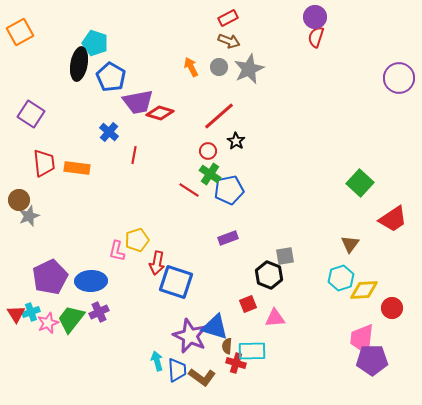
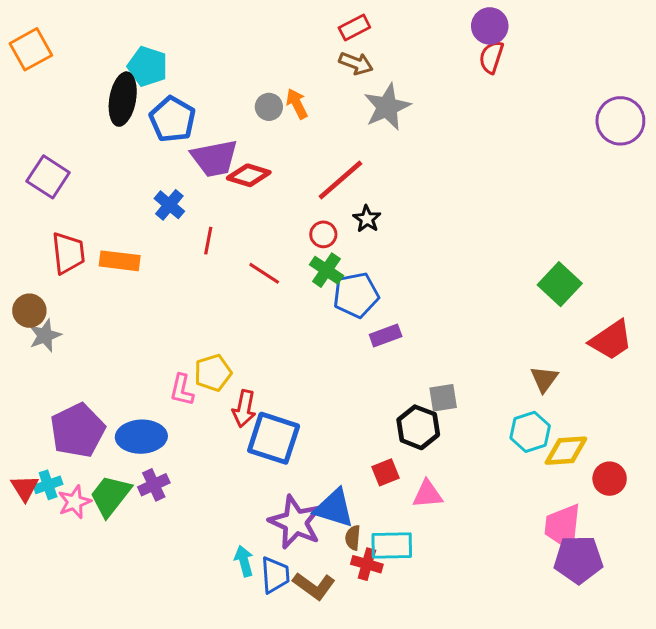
gray circle: (219, 67) -> (269, 107), moved
red line: (189, 190) -> (264, 273), moved
purple rectangle: (228, 238) -> (386, 335), moved

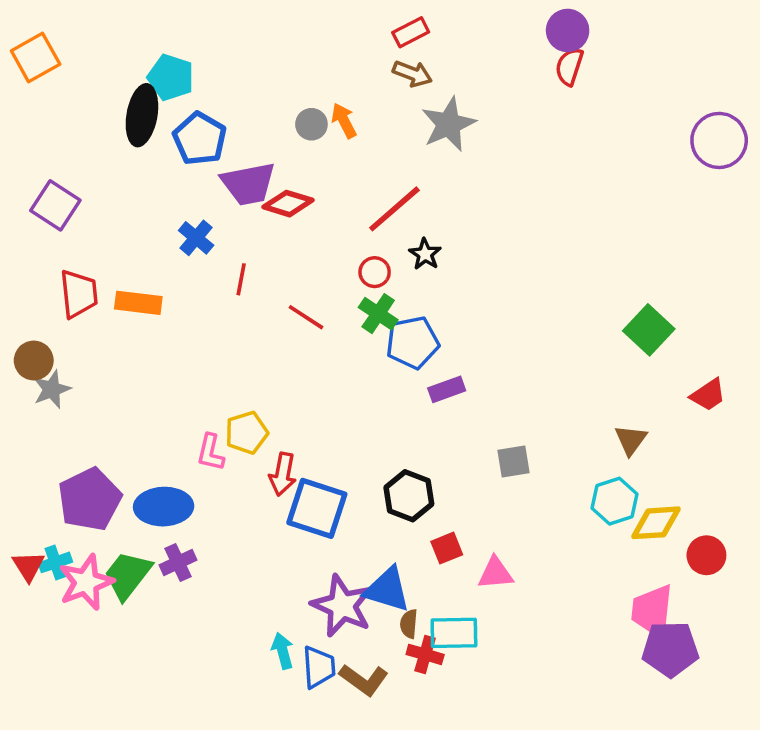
red trapezoid: (611, 340) -> (708, 395), size x0.7
black hexagon: (418, 427) -> (409, 496), moved
pink star: (74, 502) -> (86, 582), size x1.4

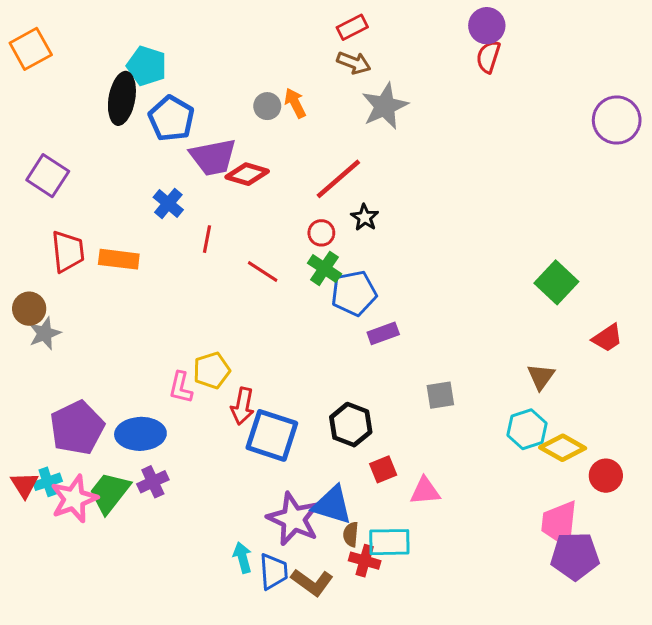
yellow diamond: (656, 523) -> (563, 448), turned 33

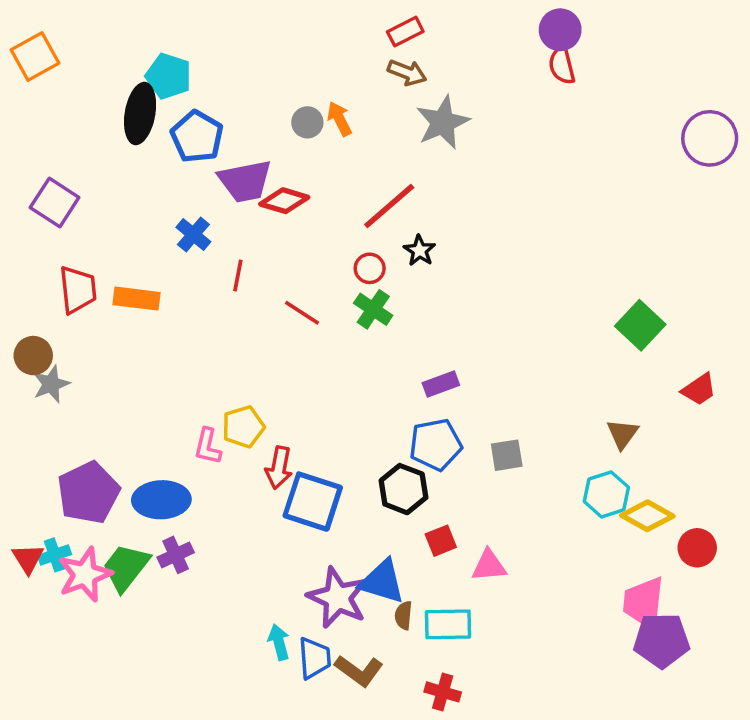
red semicircle: (488, 57) -> (562, 65), turned -32
blue pentagon: (354, 293) -> (436, 445), moved
red cross: (365, 561) -> (443, 692), moved

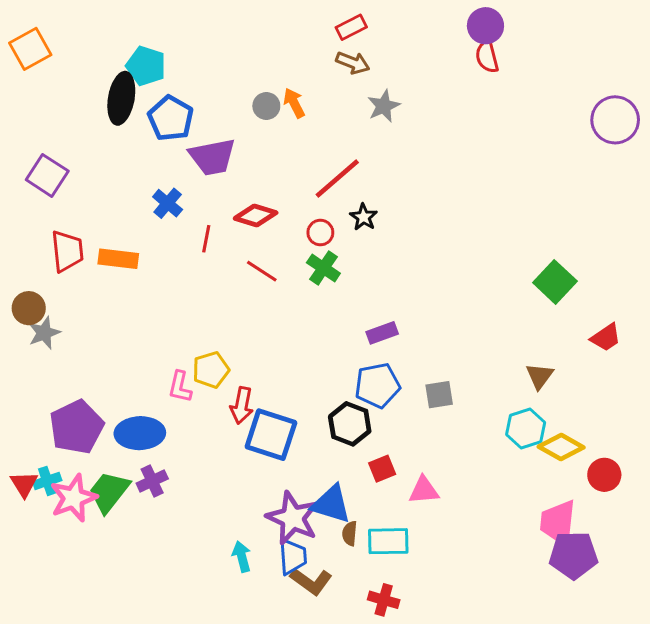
gray star: (443, 122) -> (384, 106), size x0.7
red diamond: (284, 201) -> (256, 216), moved
blue trapezoid: (314, 658) -> (293, 557), moved

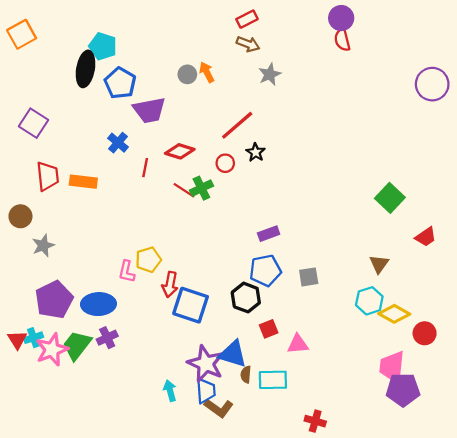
green cross: (323, 268) -> (201, 188), moved, turned 30
gray star: (44, 333) -> (43, 246), moved
red cross: (384, 600) -> (315, 421), moved

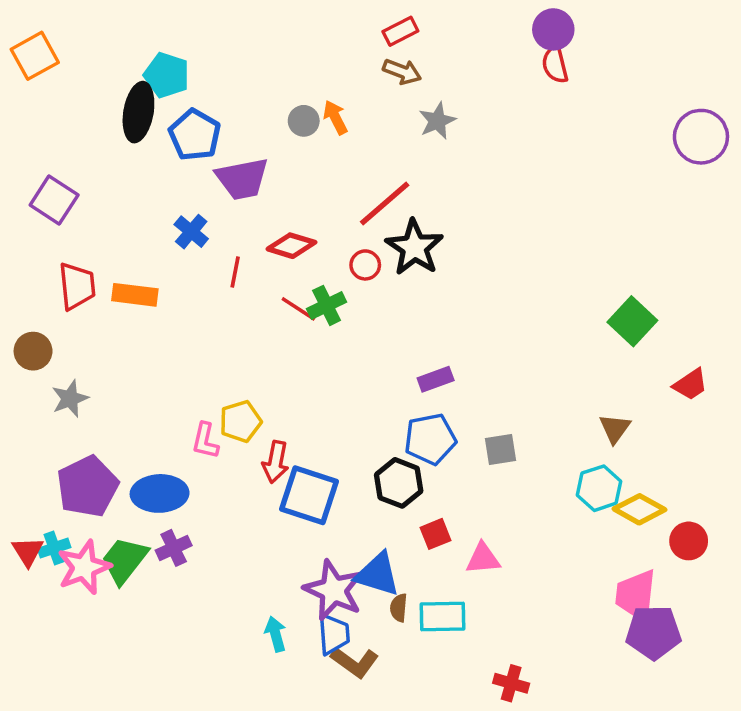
black star: (256, 152) -> (414, 247), size x1.8

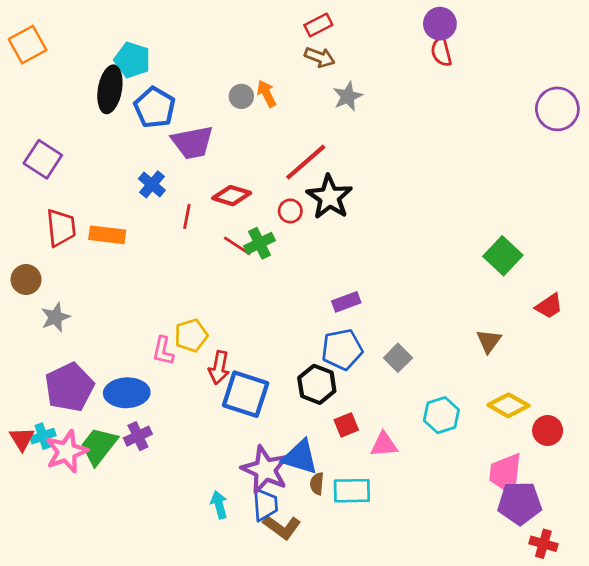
gray square: (501, 450) -> (398, 358), turned -36
cyan hexagon: (599, 488) -> (441, 415), moved
red cross: (511, 683) -> (543, 544), moved

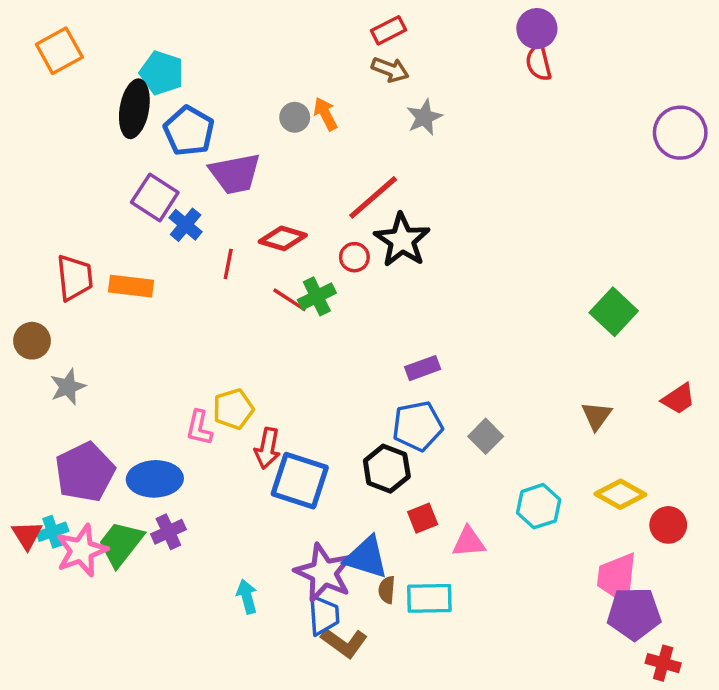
orange square: (27, 45) -> (59, 51), moved
purple square: (43, 159) -> (155, 197), moved
red trapezoid: (549, 306) -> (678, 399), moved
cyan arrow: (219, 505) -> (247, 597), moved

